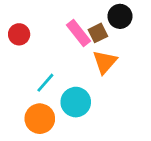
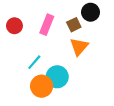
pink rectangle: (78, 33) -> (47, 25), moved, turned 60
orange circle: (40, 119) -> (42, 86), moved

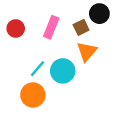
cyan circle: (57, 77) -> (63, 71), moved
orange circle: (42, 86) -> (33, 95), moved

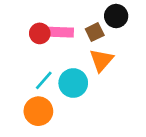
pink rectangle: (51, 27) -> (60, 32), turned 70
red circle: (16, 28) -> (40, 33), moved

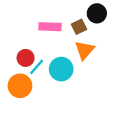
red circle: (40, 33) -> (26, 58), moved
orange circle: (38, 111) -> (20, 86), moved

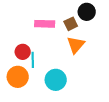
cyan line: (37, 67) -> (33, 60), turned -42
cyan circle: (61, 69) -> (56, 80), moved

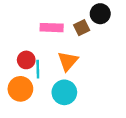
orange triangle: (76, 45) -> (68, 61), moved

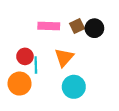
black circle: (100, 14) -> (94, 28), moved
cyan circle: (64, 92) -> (74, 87), moved

